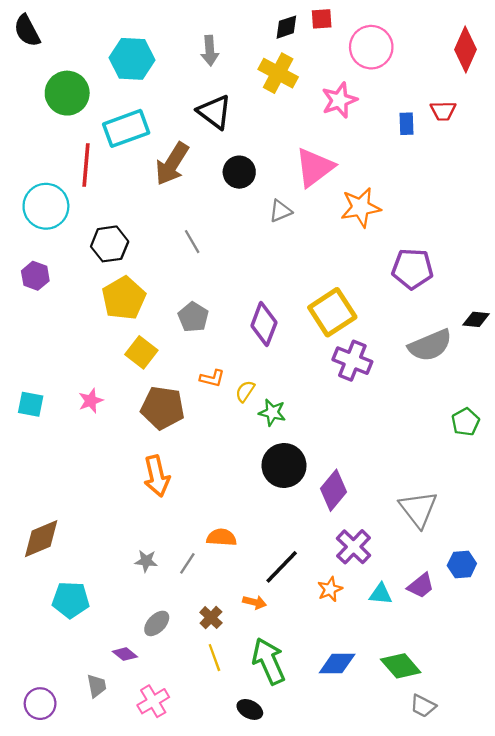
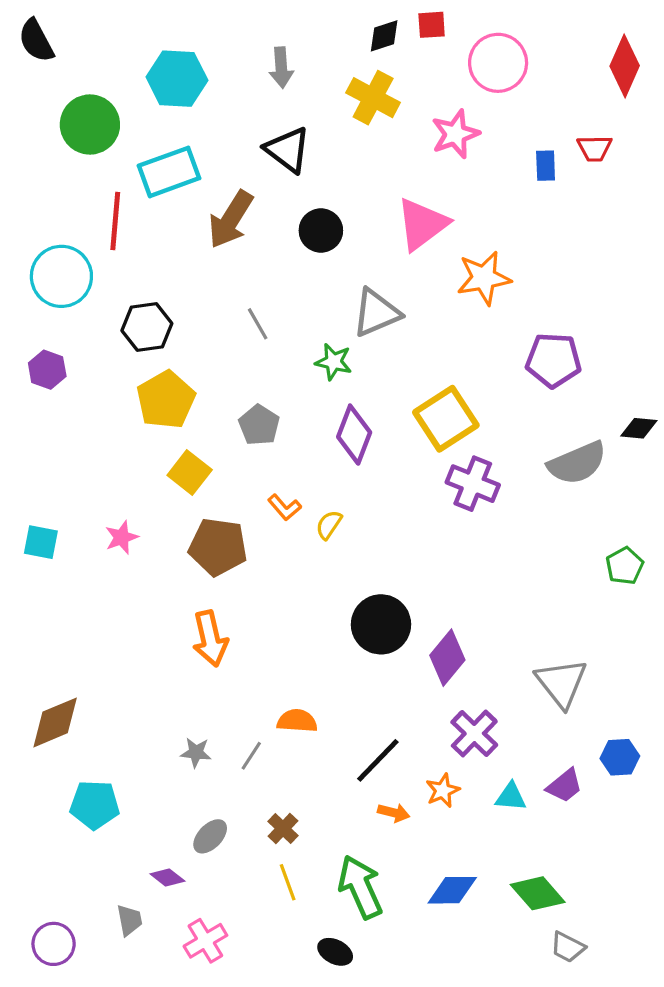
gray triangle: (280, 211) -> (376, 313), moved, size x1.6
orange L-shape: (212, 378) -> (284, 507), turned 35
green star: (272, 412) -> (334, 362), moved
orange arrow: (255, 602) -> (394, 813), moved

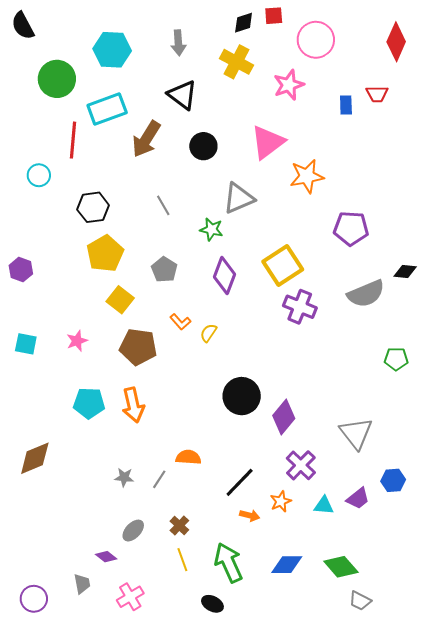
cyan circle: (61, 276) -> (39, 175), size x0.6
purple hexagon: (47, 370) -> (21, 270), moved
green pentagon: (625, 566) -> (396, 359), turned 30
cyan pentagon: (95, 805) -> (89, 403), moved

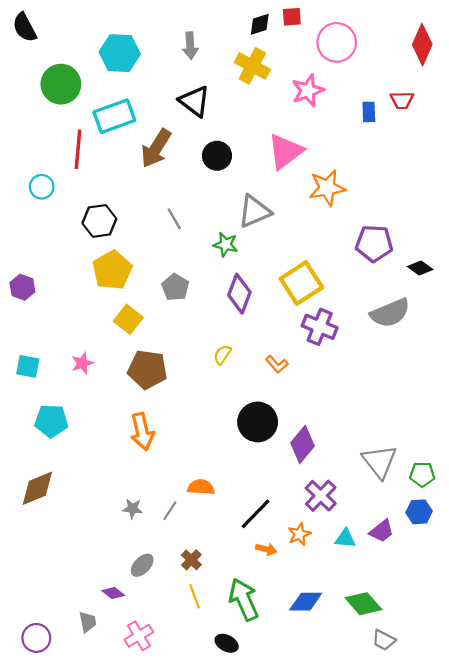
black diamond: (405, 272) -> (420, 268), moved, turned 30
orange L-shape: (180, 322) -> (277, 364), moved
green pentagon: (396, 359) -> (422, 474), moved
cyan pentagon: (89, 403) -> (51, 421), moved

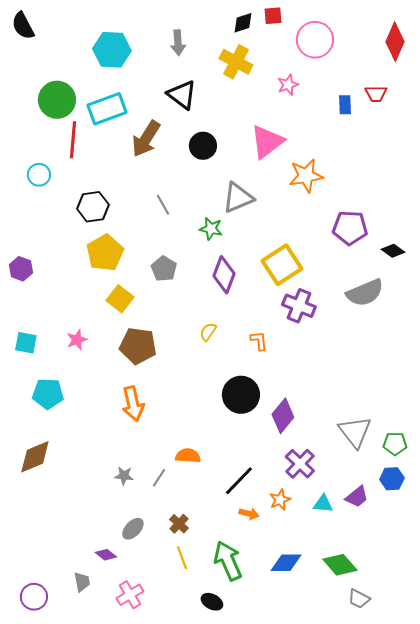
green circle: (61, 84) -> (57, 100), moved
pink star: (308, 91) -> (288, 85), size x0.7
orange L-shape: (277, 364) -> (259, 341), turned -145

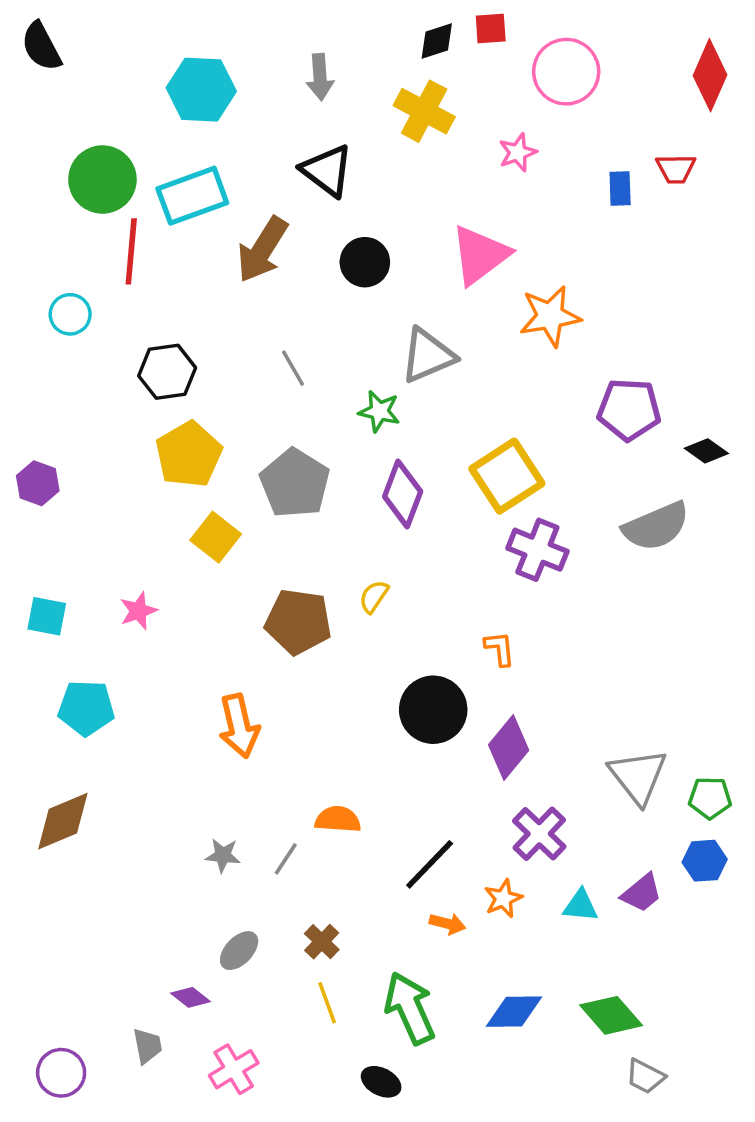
gray pentagon: (164, 269) -> (295, 483), size x1.5
orange L-shape: (259, 341) -> (500, 649), moved
brown pentagon: (138, 346) -> (298, 622), moved

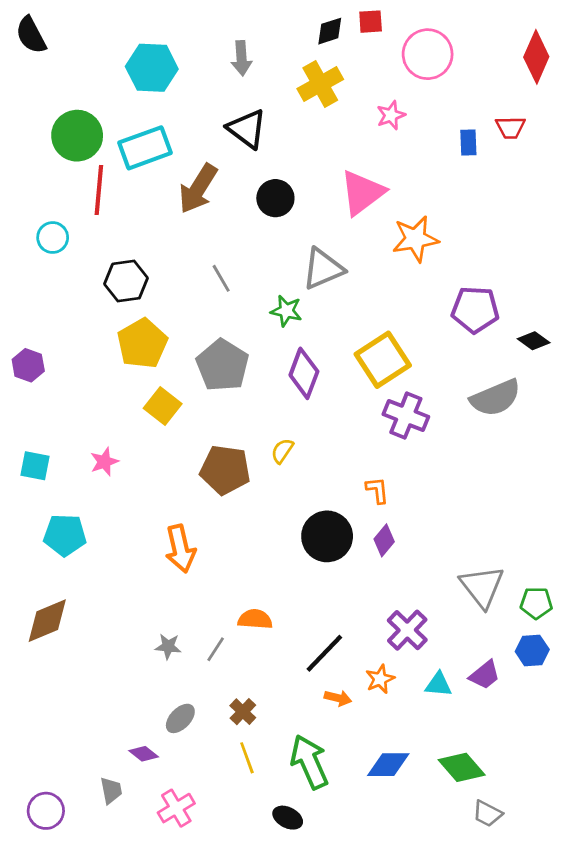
yellow cross: (424, 111) -> (320, 84), turned 33
purple diamond: (509, 747) -> (384, 540), moved, size x0.7

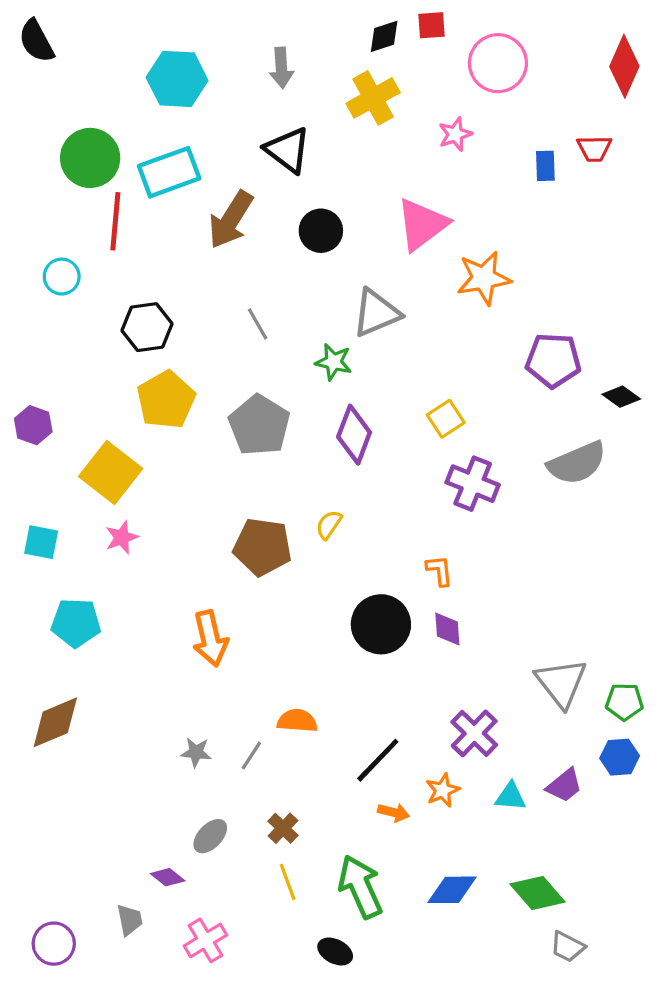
yellow square: (383, 360) -> (446, 419), size x0.6
yellow square: (163, 406) -> (111, 473), moved, size x1.4
purple diamond: (384, 540) -> (447, 629), turned -44

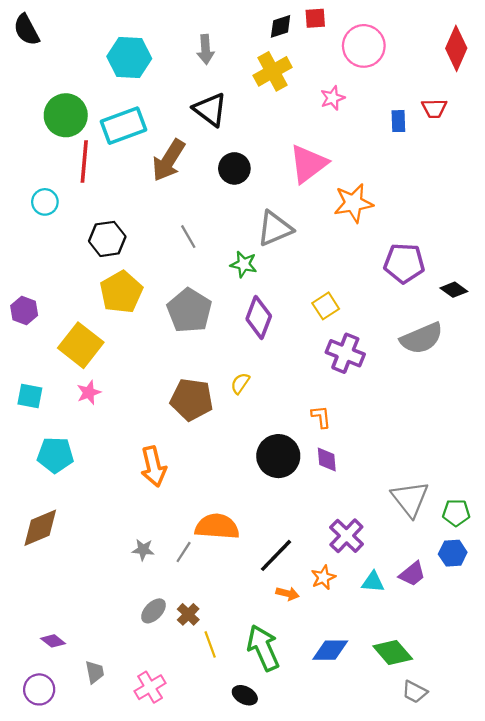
orange semicircle: (297, 721) -> (217, 527), size x1.5
brown cross: (283, 828) -> (188, 614), moved
purple diamond: (168, 877) -> (53, 641), moved

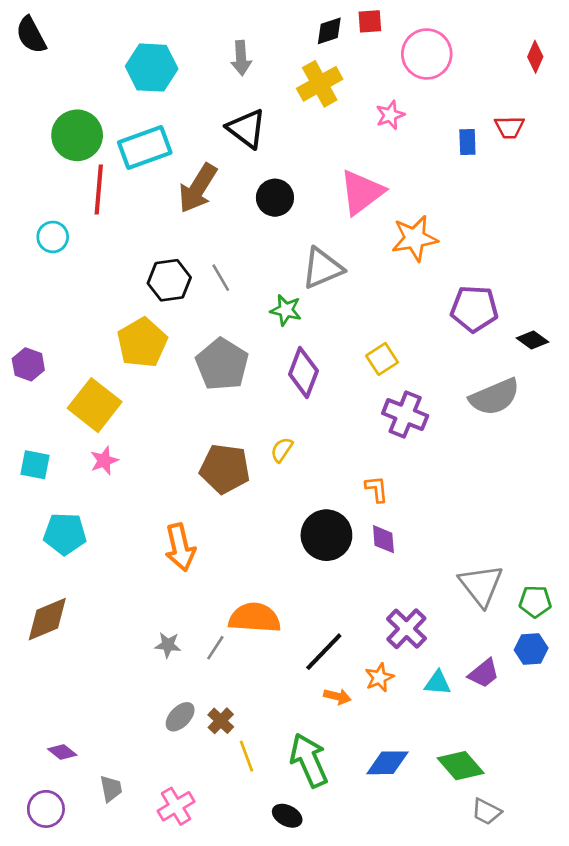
red diamond: (456, 48) -> (535, 57), size x0.6
black hexagon: (107, 239) -> (169, 280), moved

